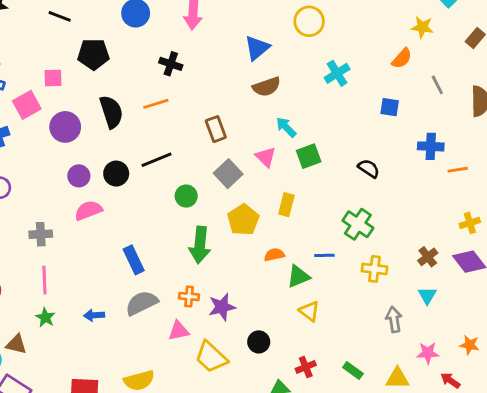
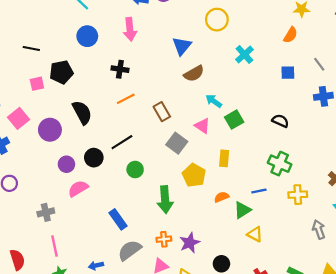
pink square: (53, 78) -> (37, 84), moved
gray line: (437, 85) -> (319, 64), moved
orange line: (156, 104) -> (126, 99), moved
green circle: (186, 196) -> (135, 170), moved

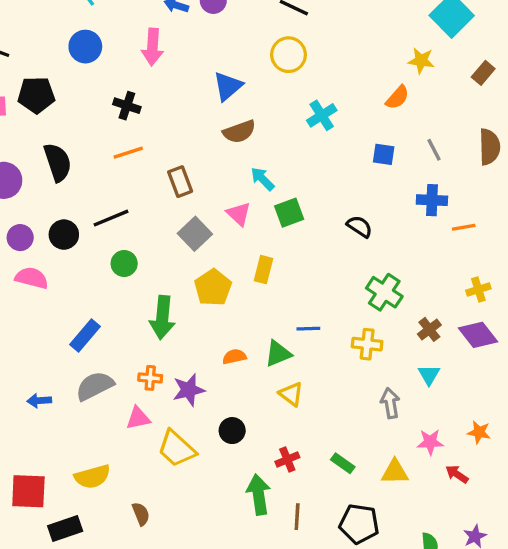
green cross: (280, 164) -> (384, 292), moved
pink semicircle: (78, 189) -> (32, 278), turned 36
orange semicircle: (222, 197) -> (234, 357), moved
blue rectangle: (118, 219) -> (85, 335), turned 66

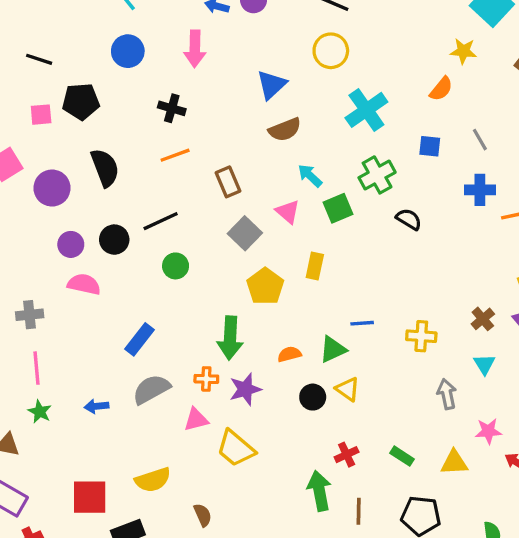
cyan cross: (322, 115) -> (366, 110), size x1.4
green cross: (384, 292) -> (377, 175), moved, turned 30
green arrow: (162, 318) -> (230, 338), moved
black circle: (232, 431) -> (313, 397), moved

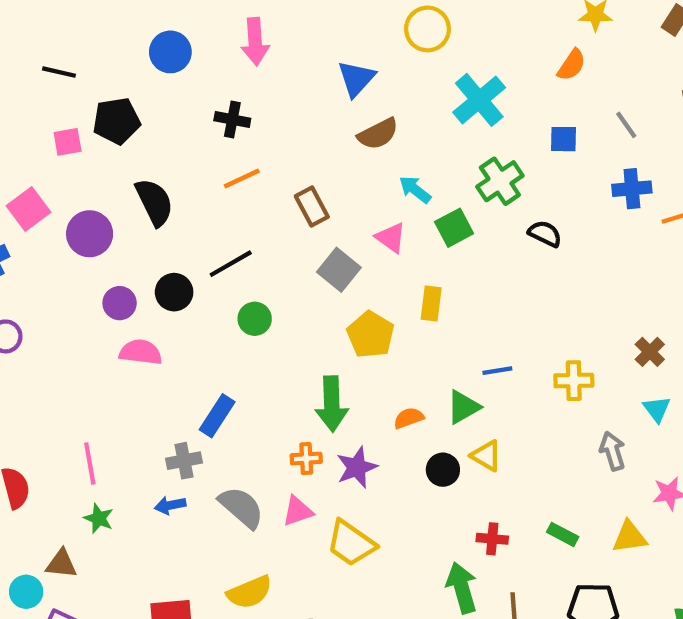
gray cross: (30, 315) -> (184, 461), moved
gray semicircle: (151, 389) -> (241, 507), moved, turned 75
red cross: (347, 455) -> (492, 539), turned 35

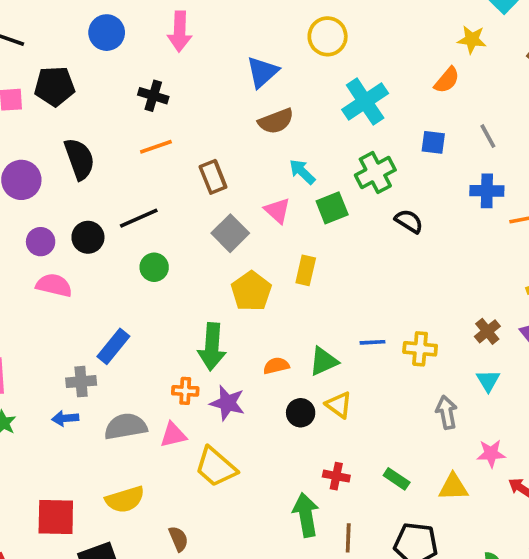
blue line: (497, 371) -> (372, 342), moved
purple star: (357, 467) -> (227, 403), turned 30
gray semicircle: (241, 507) -> (126, 426), turned -57

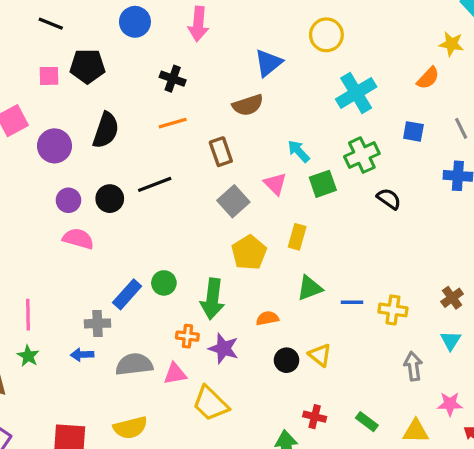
brown semicircle: (276, 121) -> (248, 105), moved
black semicircle: (79, 159) -> (106, 130), turned 36
green circle: (154, 267) -> (164, 283), moved
green triangle: (324, 361) -> (310, 288), moved

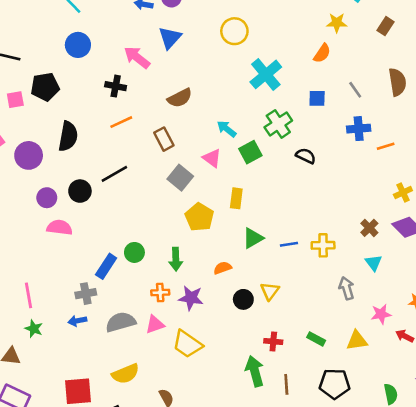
pink arrow: (198, 24) -> (137, 57), moved, turned 132
blue triangle: (268, 63) -> (170, 38), moved
green arrow: (213, 299) -> (176, 259), size x0.7
yellow triangle: (320, 355) -> (270, 291), turned 36

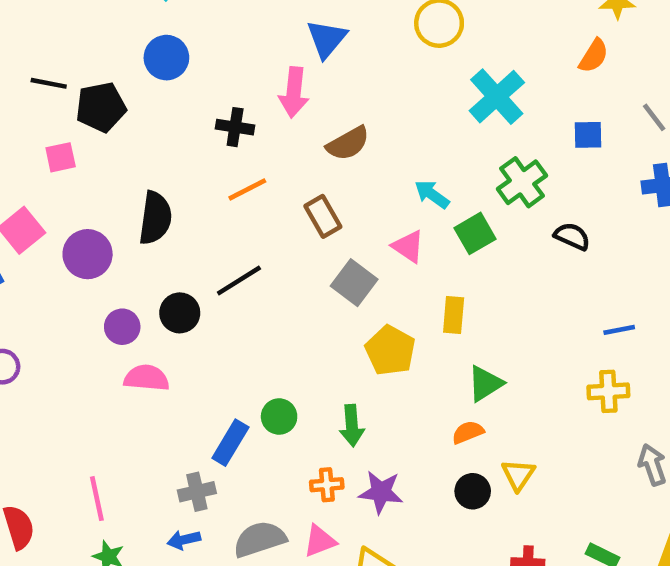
pink arrow: (137, 57) -> (294, 92), moved, turned -120
black pentagon: (45, 87) -> (101, 107), moved
blue line: (289, 244) -> (619, 330), moved
orange semicircle: (223, 268) -> (468, 432), moved

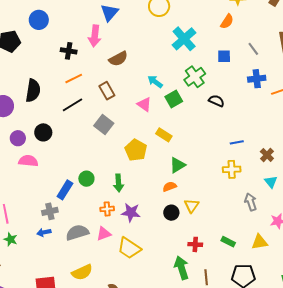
black line: (239, 280) -> (73, 105), moved
gray square: (354, 283) -> (104, 125), moved
yellow rectangle: (454, 315) -> (164, 135), turned -63

